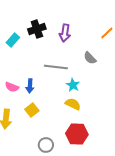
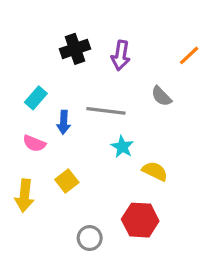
cyan rectangle: (13, 40) -> (36, 98), moved
cyan star: (73, 85) -> (122, 147), moved
blue arrow: (30, 86) -> (64, 122), moved
yellow semicircle: (73, 104) -> (155, 171), moved

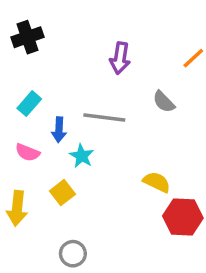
black cross: (75, 49) -> (28, 37), moved
cyan star: (122, 147) -> (82, 156), moved
red hexagon: (140, 220) -> (183, 217), moved
gray circle: (90, 238) -> (73, 254), moved

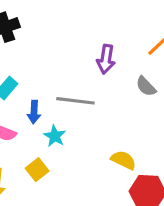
purple arrow: (120, 58) -> (106, 59), moved
gray semicircle: (164, 102) -> (146, 86), moved

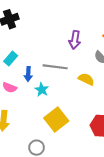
yellow semicircle: (124, 160) -> (86, 79), moved
yellow square: (37, 170) -> (56, 120), moved, size x1.6

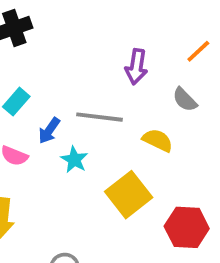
blue arrow: (28, 74) -> (49, 131), turned 32
yellow square: (56, 120) -> (129, 195), moved

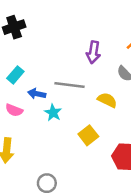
blue arrow: (49, 131) -> (37, 94), turned 66
yellow square: (129, 195) -> (88, 135), size x0.7

